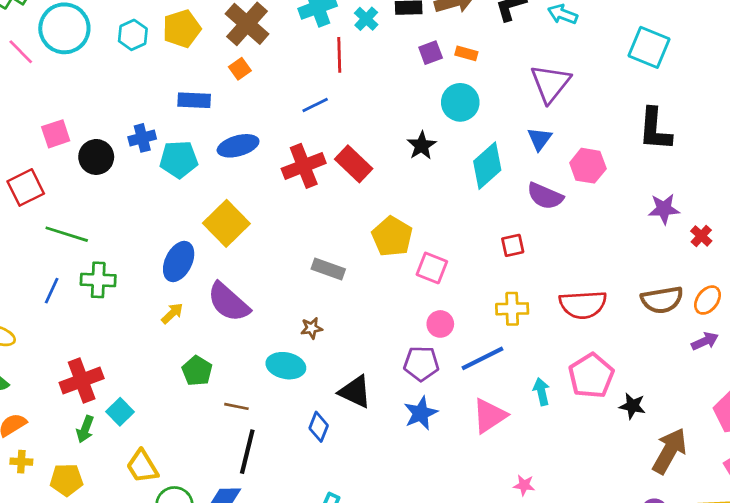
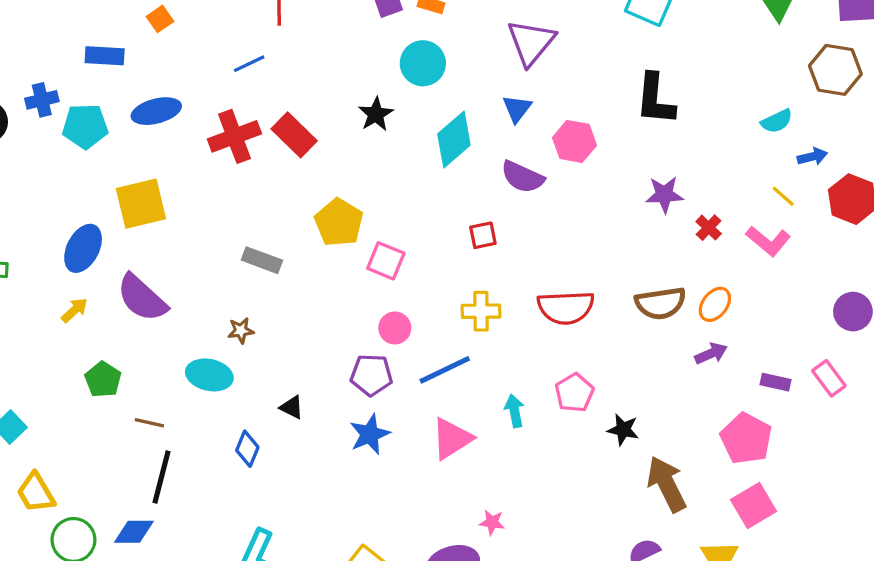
yellow square: (226, 223) -> (141, 204), turned 30
pink pentagon: (591, 376) -> (574, 393), size x0.7
black triangle: (355, 392) -> (292, 407), size x0.6
brown arrow: (670, 451) -> (667, 484), turned -57

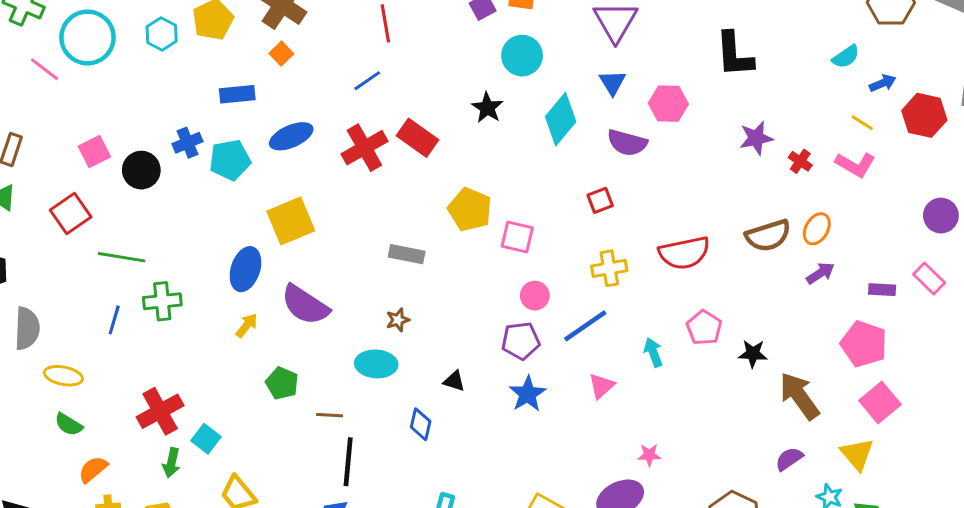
pink triangle: (452, 439) -> (601, 386), size x0.7

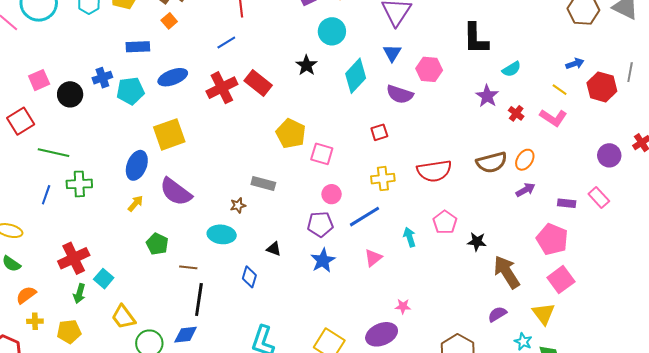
cyan semicircle: (846, 57) -> (512, 69), moved
purple star: (756, 138) -> (487, 96), turned -30
gray rectangle: (407, 254) -> (263, 184), moved

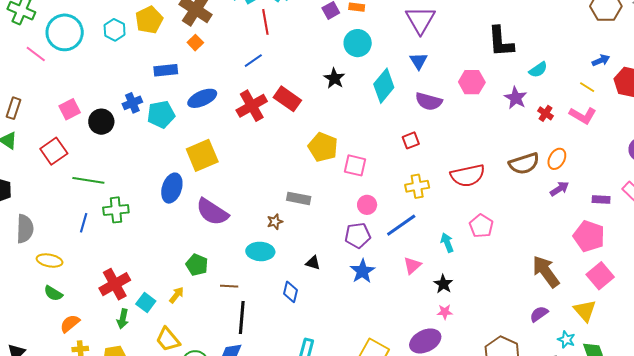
pink hexagon: (429, 69) -> (472, 82), moved
yellow arrow: (135, 204) -> (176, 295), moved
black star: (477, 242) -> (443, 284), moved, turned 30

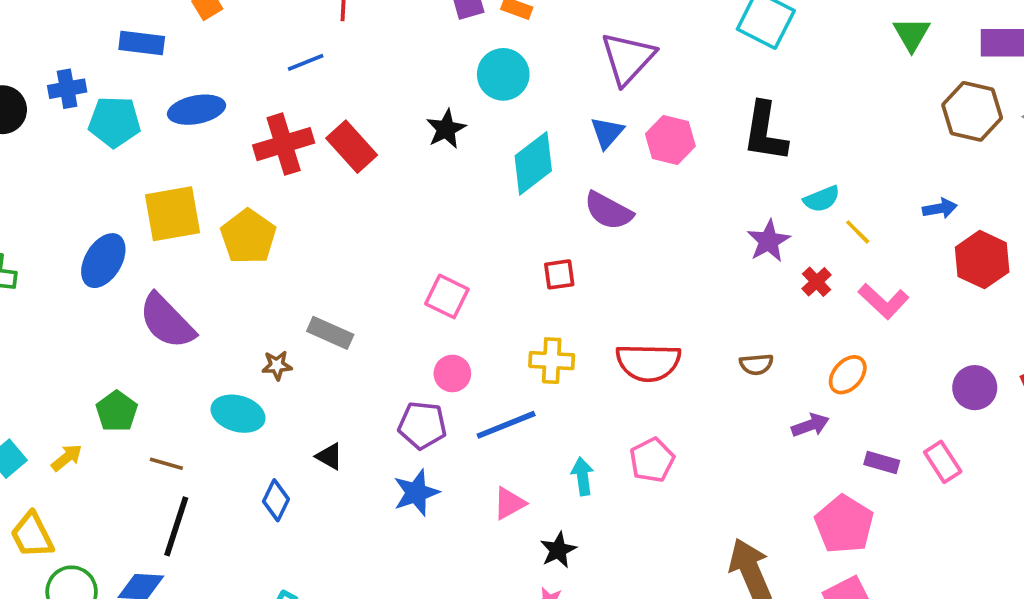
pink hexagon: (472, 82) -> (670, 140), moved
yellow line: (587, 87) -> (858, 232), moved
yellow pentagon: (323, 147) -> (248, 237), moved
orange ellipse: (557, 159) -> (848, 375), moved
brown semicircle: (524, 164) -> (756, 364), size x0.6

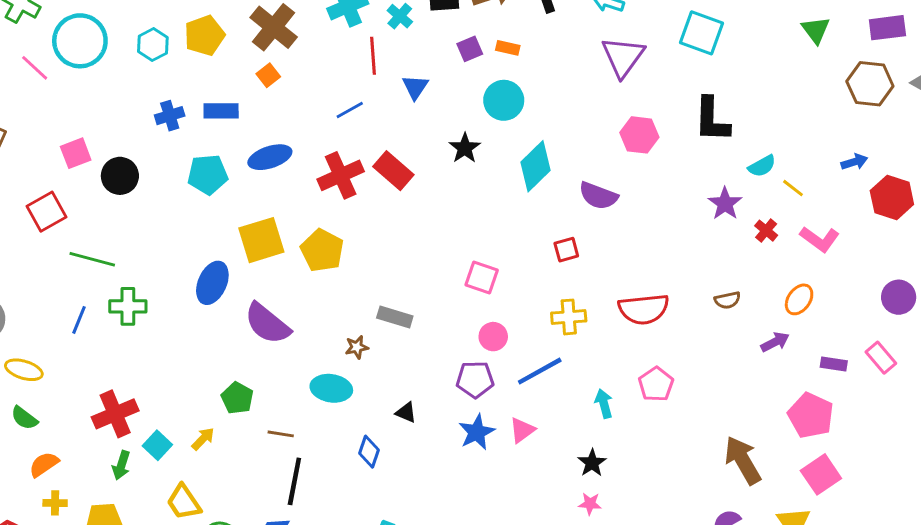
purple triangle: (628, 58) -> (623, 57), moved
blue cross: (67, 89) -> (170, 116), moved
blue triangle: (607, 133) -> (415, 87), moved
pink triangle: (509, 503) -> (522, 430), moved

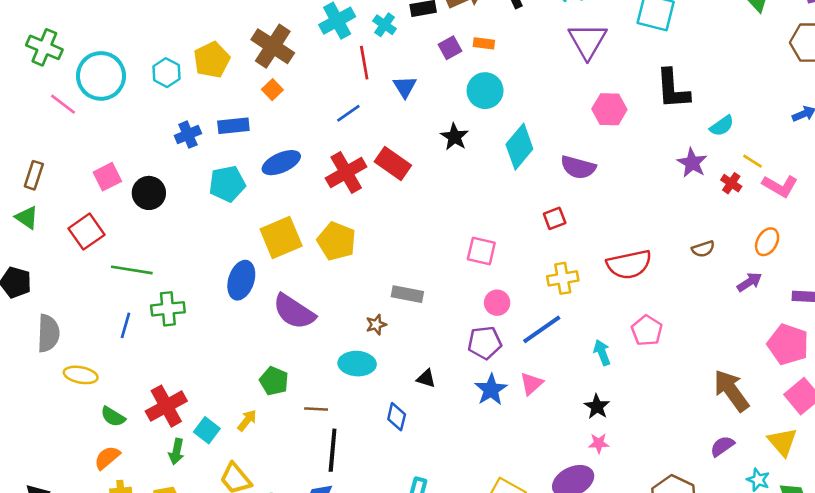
yellow line: (793, 188) -> (752, 161), moved
green semicircle: (24, 418) -> (113, 417), moved

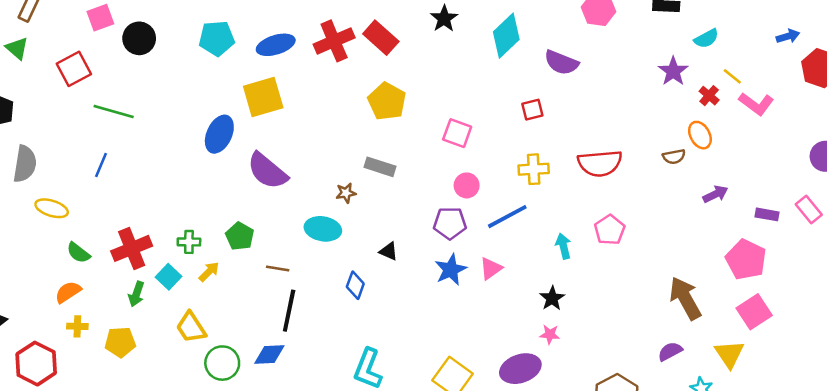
blue ellipse: (281, 163) -> (276, 45), moved
yellow pentagon: (336, 241) -> (387, 101), moved
orange ellipse: (767, 242) -> (700, 135), moved, turned -64
green cross: (168, 309) -> (189, 242), moved, size x0.7

